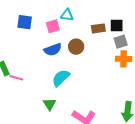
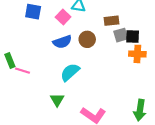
black square: (117, 25) -> (133, 37), moved
pink square: (53, 26) -> (63, 17), turned -32
gray square: (121, 42) -> (121, 35), moved

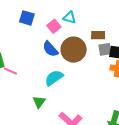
brown circle: (87, 39) -> (74, 50), size x1.6
blue semicircle: (62, 42) -> (50, 49), turned 60

